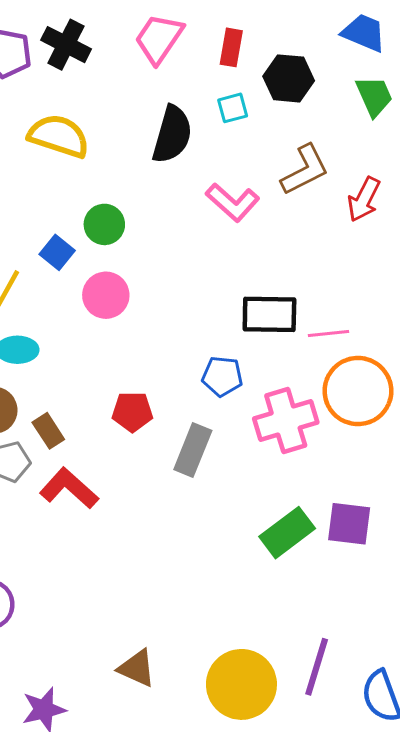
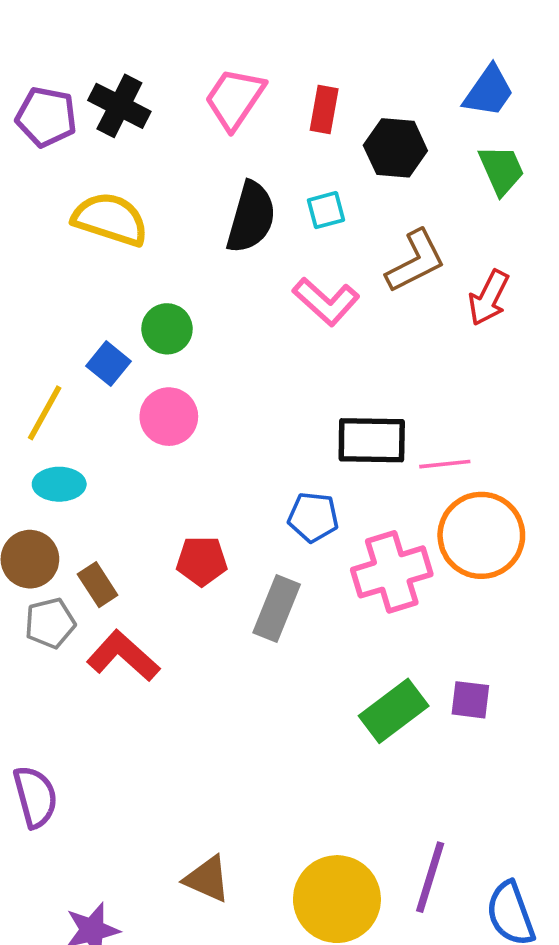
blue trapezoid: (364, 33) -> (489, 91), turned 102
cyan square: (233, 108) -> (326, 210), moved
purple square: (349, 524) -> (470, 700), size x0.7

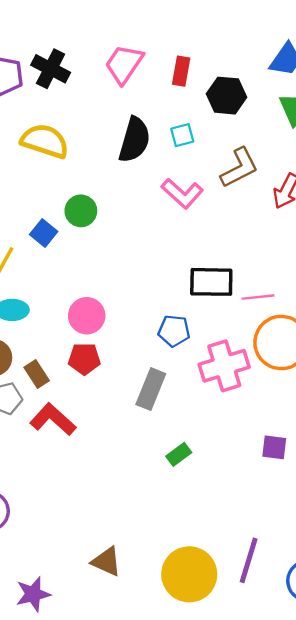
pink circle: (169, 417) -> (87, 316), moved
red pentagon: (202, 561) -> (84, 359), moved
green rectangle: (394, 711) -> (179, 454), moved, size x0.6

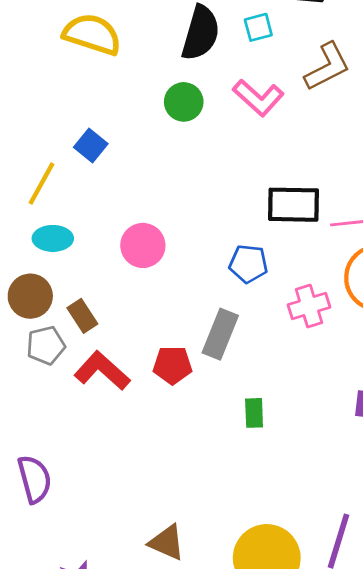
green circle: (81, 211) -> (184, 102), moved
red pentagon: (84, 359) -> (172, 365), moved
pink cross: (224, 366) -> (309, 306), size x0.7
green rectangle: (179, 454) -> (254, 413), turned -55

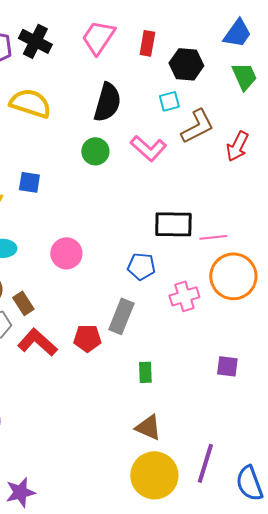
cyan square: (258, 27) -> (169, 101), moved
blue square: (91, 146) -> (29, 182), turned -30
brown triangle: (167, 542) -> (148, 427), moved

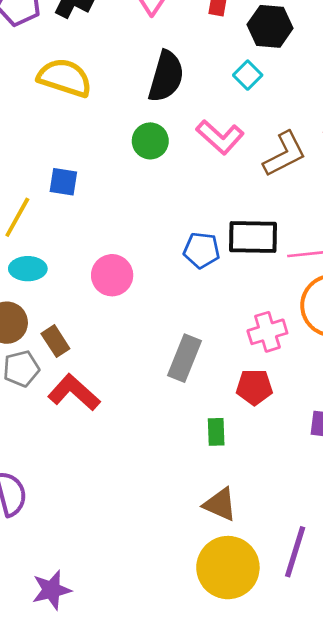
cyan square: (169, 101) -> (248, 75), turned -30
brown L-shape: (197, 126) -> (285, 154), moved
blue pentagon: (141, 266) -> (202, 250), moved
red pentagon: (87, 338) -> (254, 387), moved

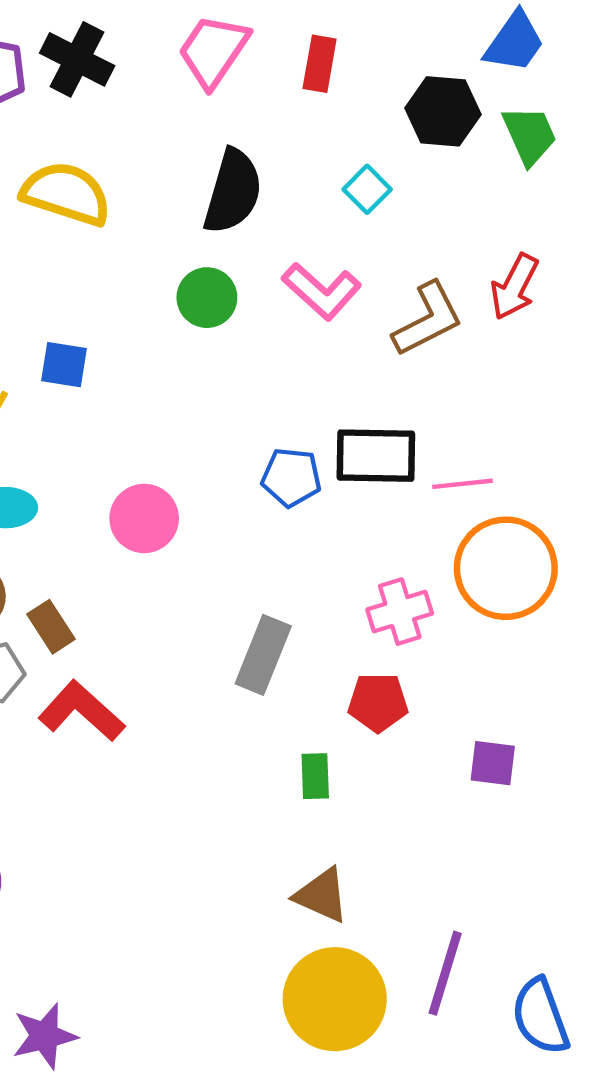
black hexagon: (270, 26) -> (443, 111), moved

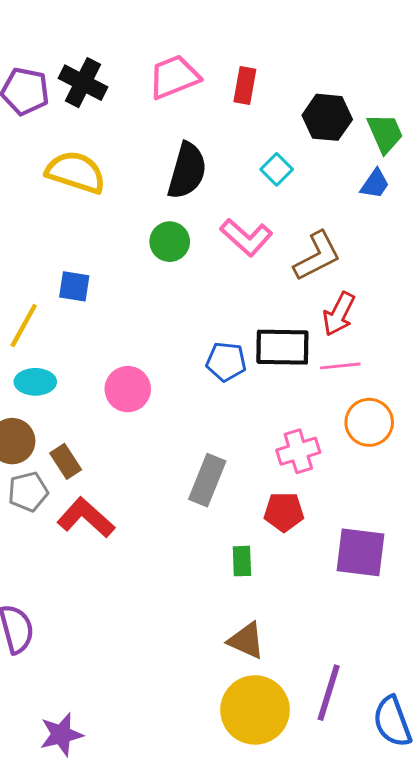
blue trapezoid: (514, 42) -> (375, 184), moved, size x0.7
pink trapezoid: (213, 51) -> (174, 77), turned 34
red arrow: (514, 287) -> (339, 314), moved
orange circle: (506, 568) -> (369, 422), size x0.7
purple square: (493, 763) -> (360, 552), size x1.6

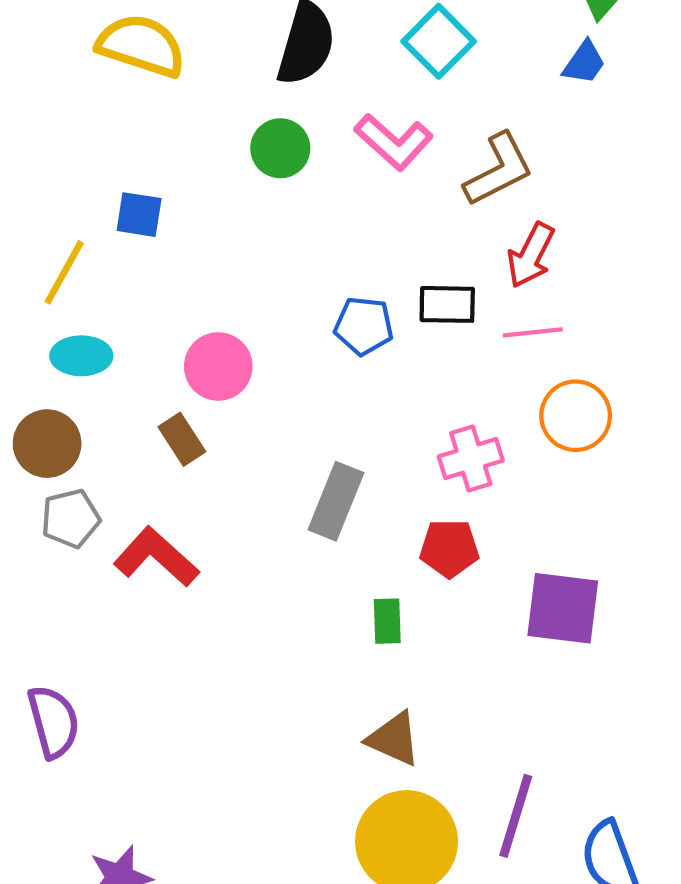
cyan square: (277, 169) -> (439, 41), size x1.5
black rectangle: (282, 347) -> (447, 304), size x0.7
brown rectangle: (66, 461) -> (182, 439), moved

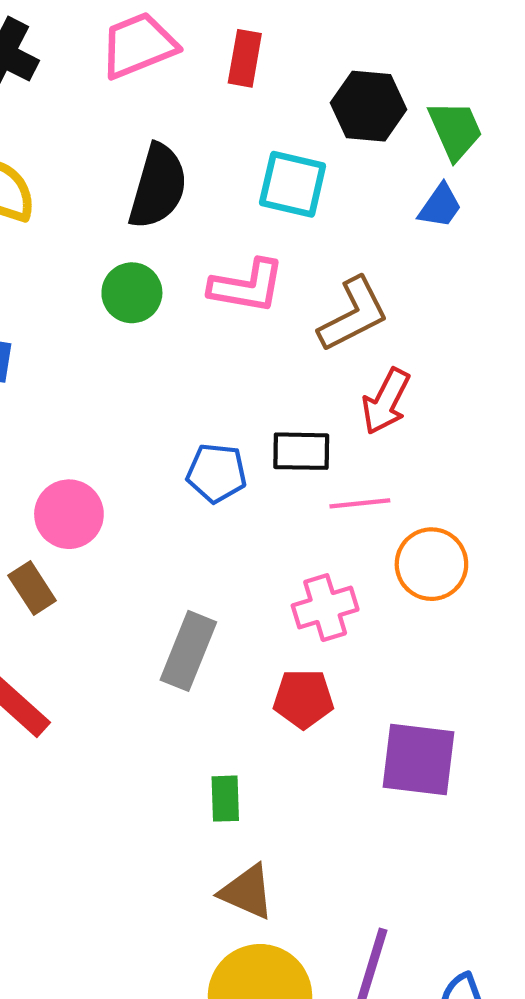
cyan square: (439, 41) -> (293, 184), turned -32
pink L-shape: (394, 142) -> (247, 286), turned -32
pink line: (533, 332) -> (360, 503), moved
green rectangle: (387, 621) -> (225, 799), moved

